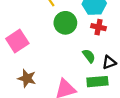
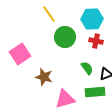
brown star: (27, 78) -> (44, 77), moved

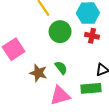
green semicircle: (87, 68) -> (61, 68), moved

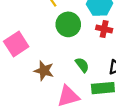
green semicircle: (61, 68) -> (82, 65), moved

